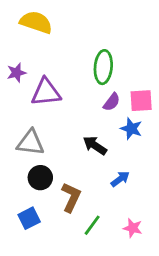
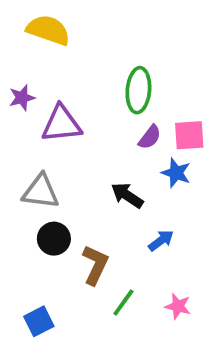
blue square: (29, 218) -> (39, 321), moved

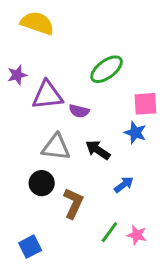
green ellipse: (138, 90) -> (107, 69), turned 48
purple semicircle: (150, 137) -> (79, 111), moved, turned 66
gray triangle: (41, 192) -> (56, 147), moved
green line: (123, 303) -> (109, 232), moved

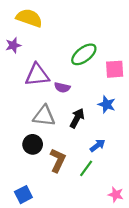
purple star: (17, 75) -> (13, 45), moved
pink square: (145, 104) -> (115, 69), moved
black arrow: (98, 150) -> (77, 118), turned 84
green line: (109, 232) -> (86, 168), moved
pink star: (137, 235) -> (116, 195), moved

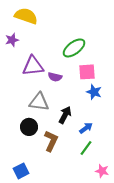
pink square: (115, 69) -> (87, 72), moved
black arrow: (77, 118) -> (65, 115), moved
green line: (86, 168) -> (86, 148), moved

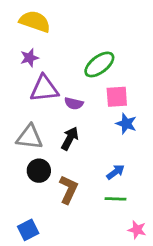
purple star: (12, 40) -> (29, 58), moved
gray triangle: (39, 102) -> (29, 137), moved
black arrow: (65, 115) -> (70, 138), moved
green line: (86, 148) -> (115, 199), turned 56

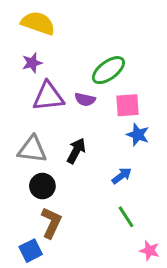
purple semicircle: (74, 103) -> (85, 99), moved
blue arrow: (115, 172) -> (122, 176), moved
brown L-shape: (68, 189) -> (51, 223), moved
green line: (115, 199) -> (126, 217), turned 55

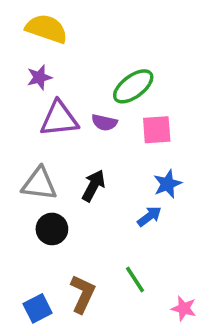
blue star: (138, 135) -> (167, 184), moved, turned 30
green line: (126, 217) -> (135, 280), moved
brown L-shape: (51, 223) -> (83, 294), moved

